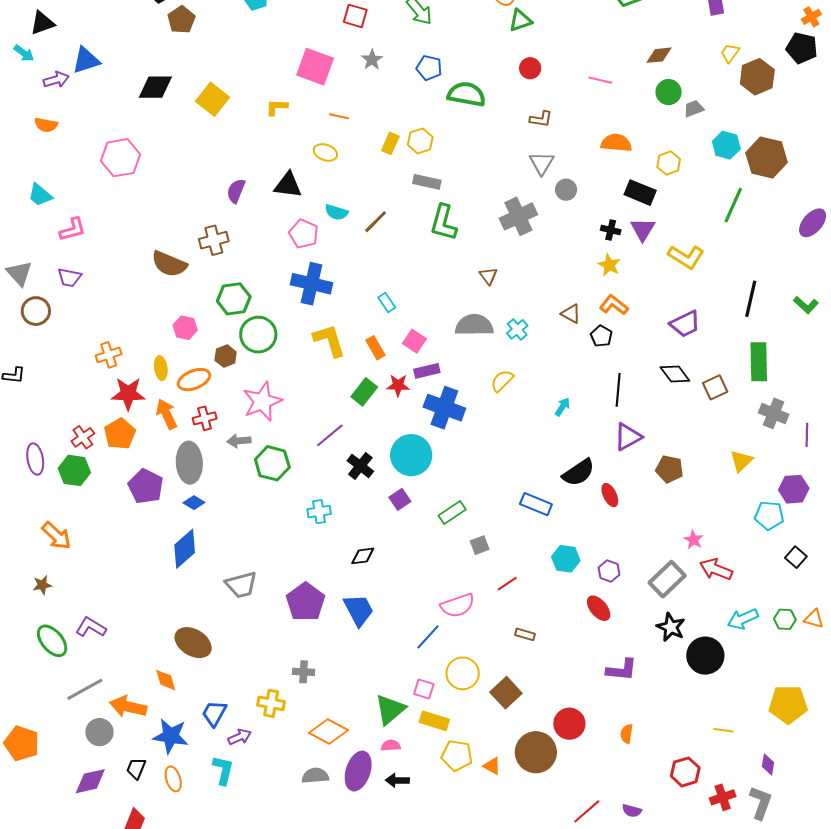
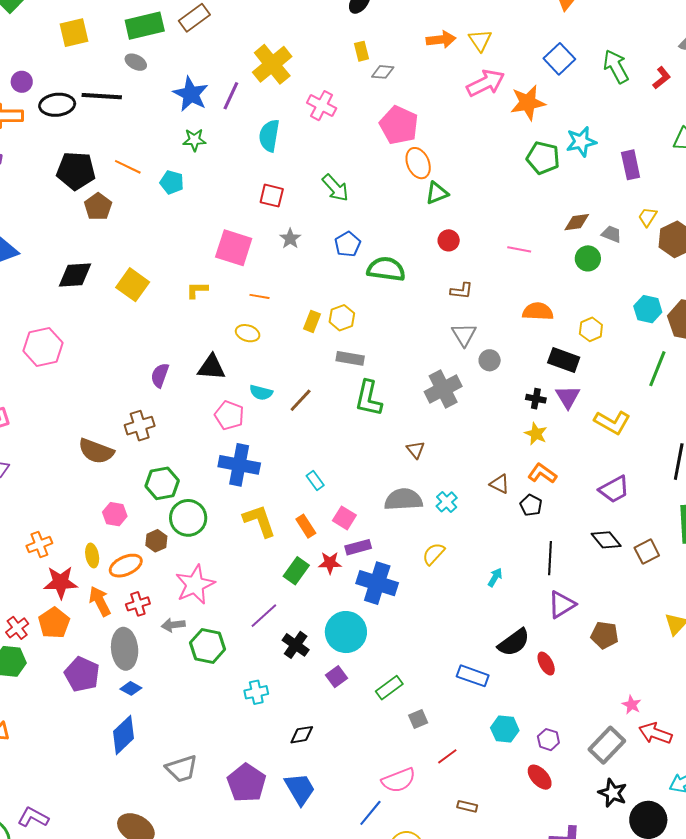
blue pentagon: (429, 68) -> (348, 244), turned 30
gray trapezoid: (694, 109) -> (611, 234), moved, turned 45

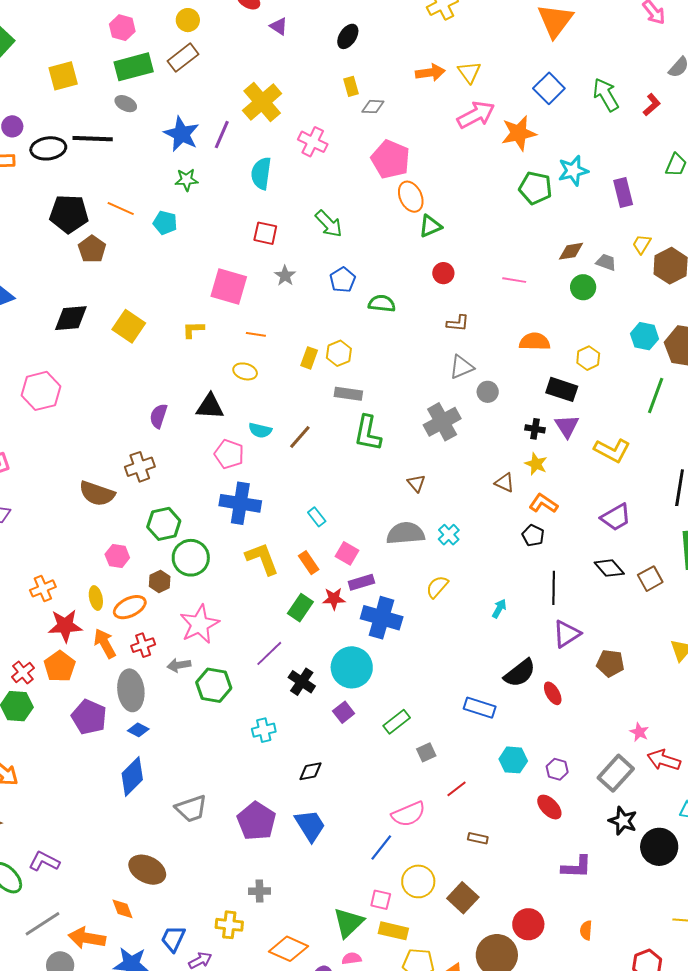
green semicircle: (386, 269) -> (382, 304), size x0.7
gray triangle: (464, 335) -> (461, 367), turned 40
brown triangle: (500, 484) -> (505, 483), moved

